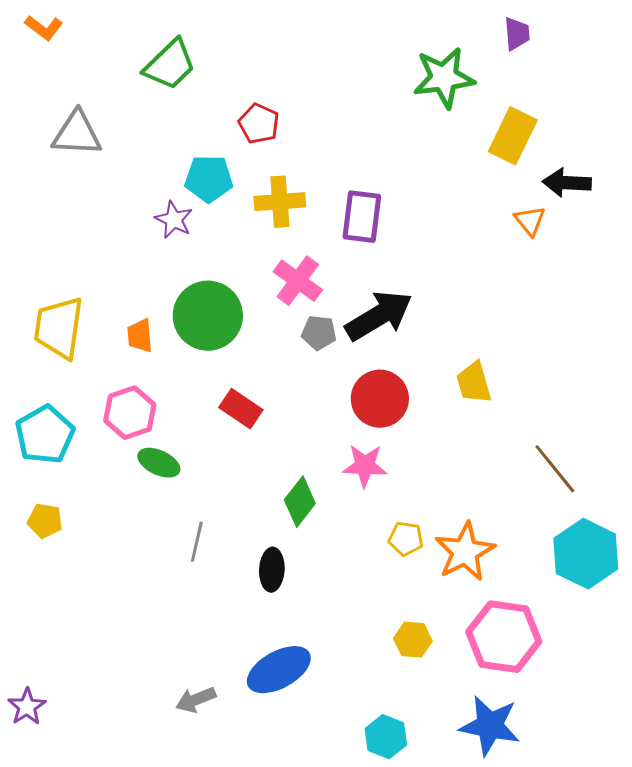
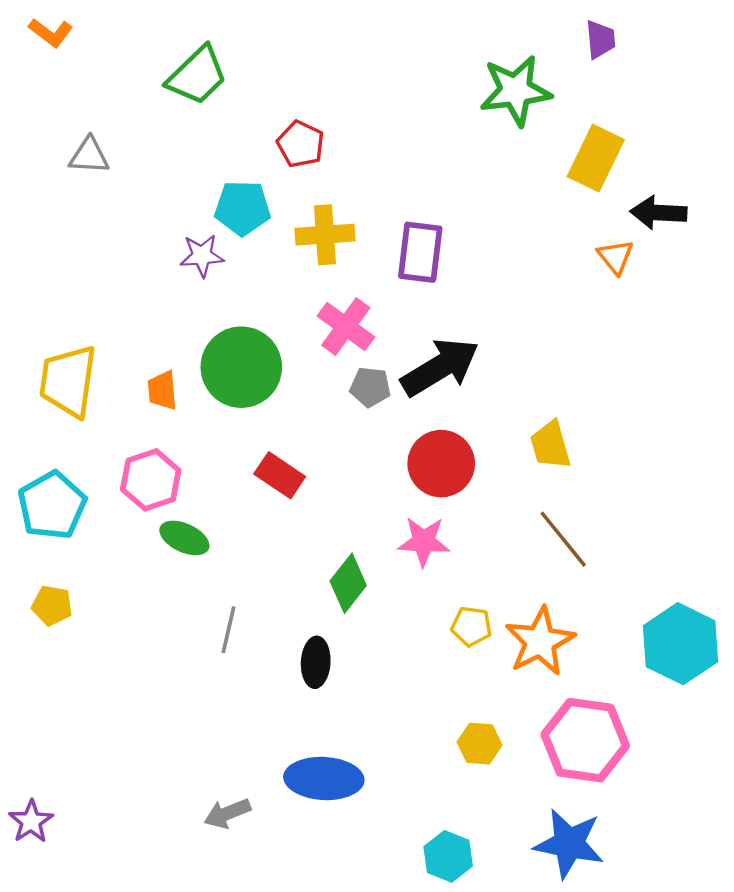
gray triangle: (77, 134) -> (89, 156), size x0.7
purple star: (174, 220) -> (202, 256), turned -30
brown line: (555, 469) -> (563, 539), moved
blue ellipse: (279, 670) -> (324, 778), turned 32

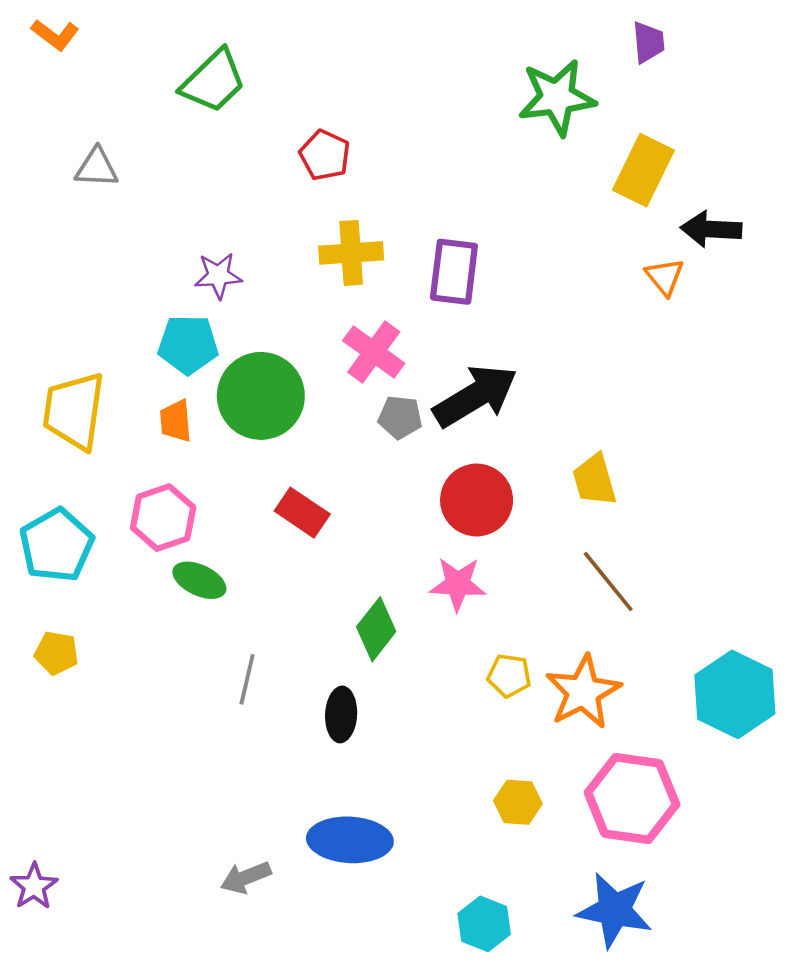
cyan pentagon: (242, 208) -> (188, 344), moved

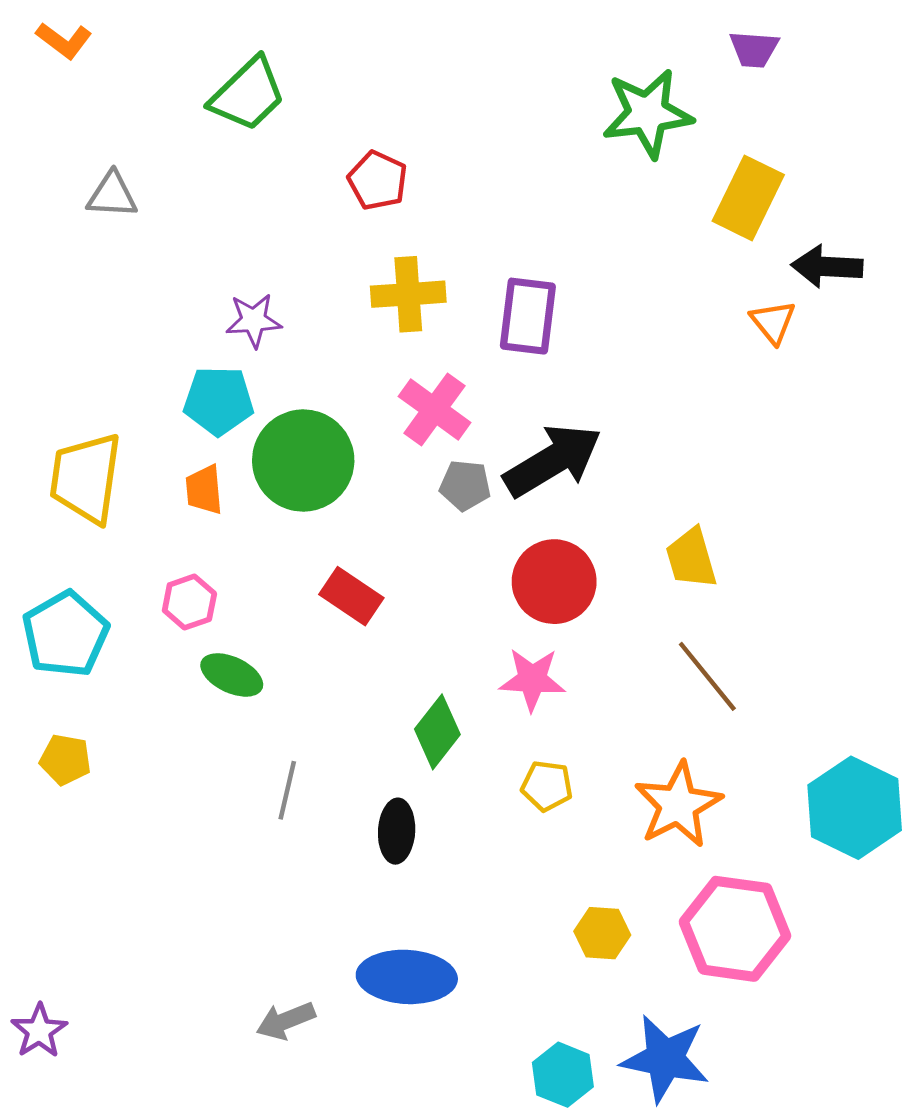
purple trapezoid: (648, 42) -> (754, 49), turned 99
pink hexagon: (163, 518) -> (189, 602), size x0.7
yellow pentagon: (509, 676) -> (547, 786), moved
blue star: (615, 910) -> (665, 1059), moved

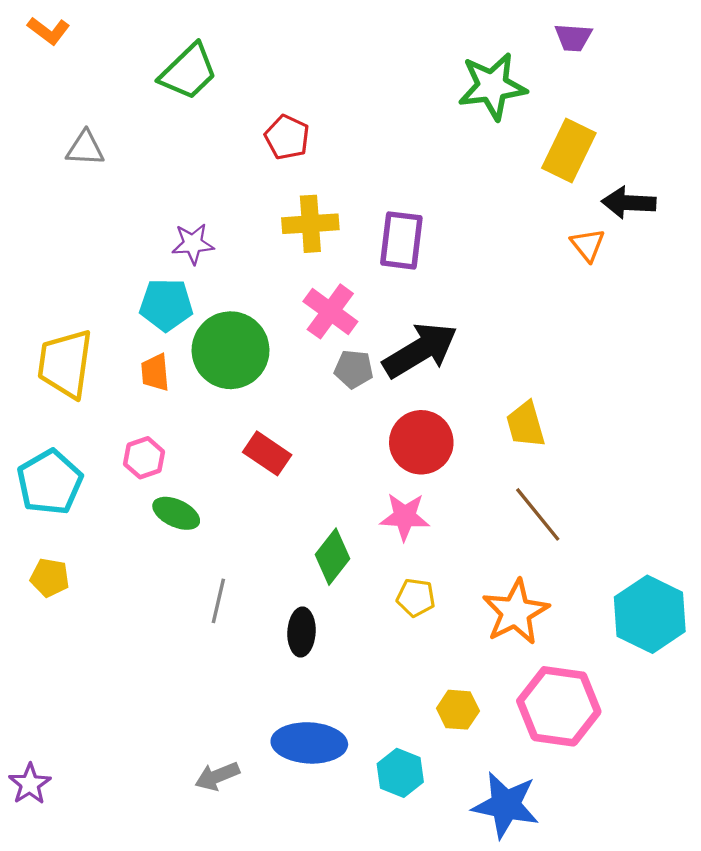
cyan hexagon: (563, 1075) -> (400, 773), moved

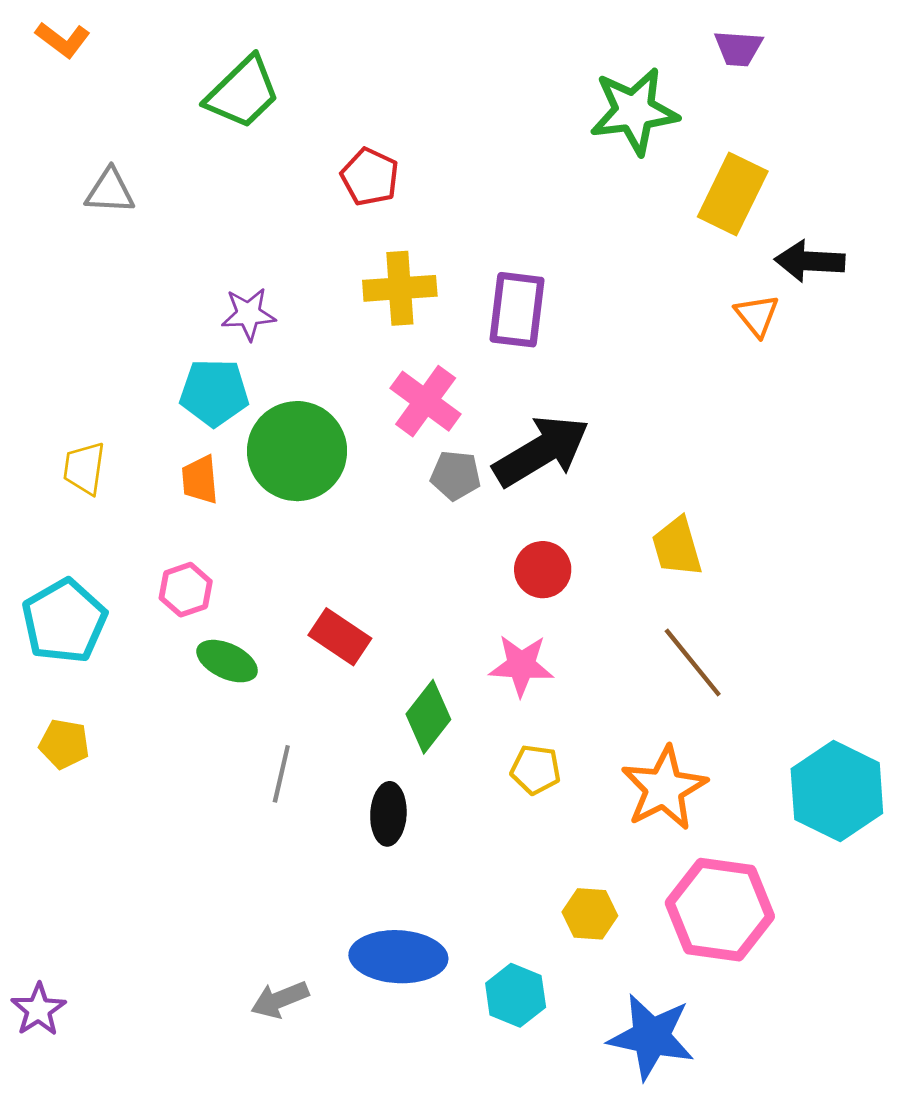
yellow trapezoid: (65, 364) -> (84, 468), size x0.6
red circle: (421, 442) -> (543, 570), size x0.7
red rectangle: (267, 453) -> (340, 637), moved

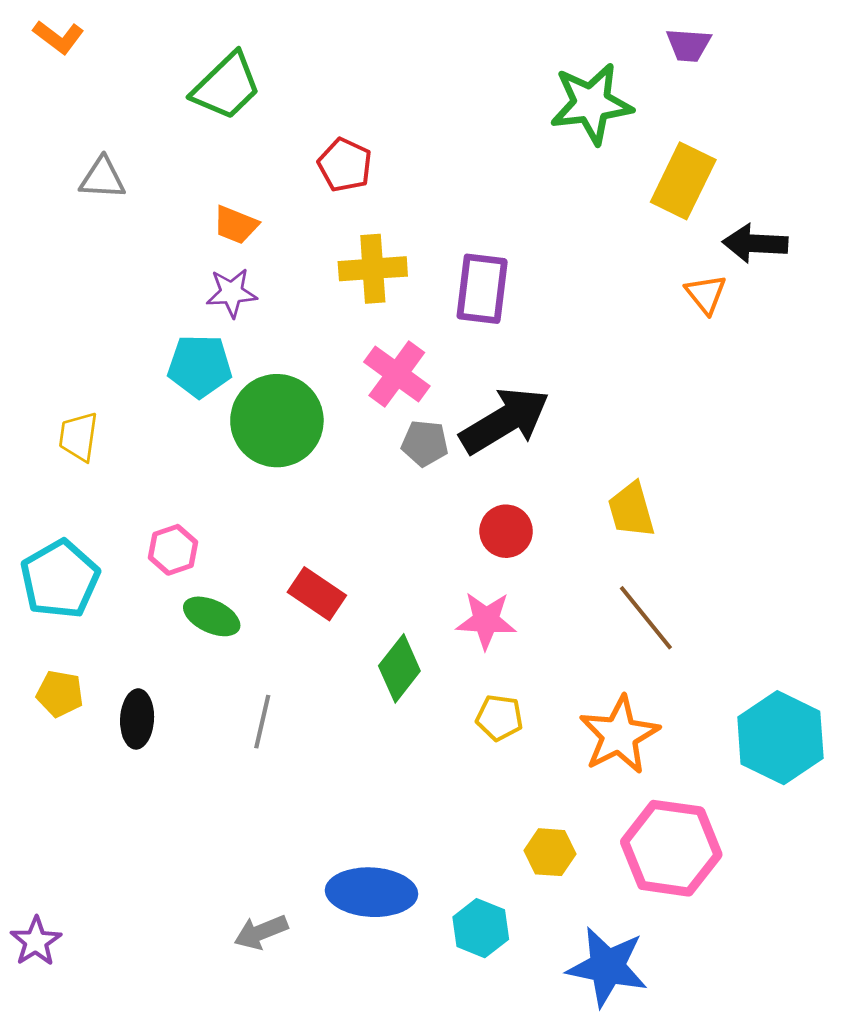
orange trapezoid: (200, 480) -> (236, 225), moved, turned -63
black ellipse: (388, 814) -> (137, 719), moved

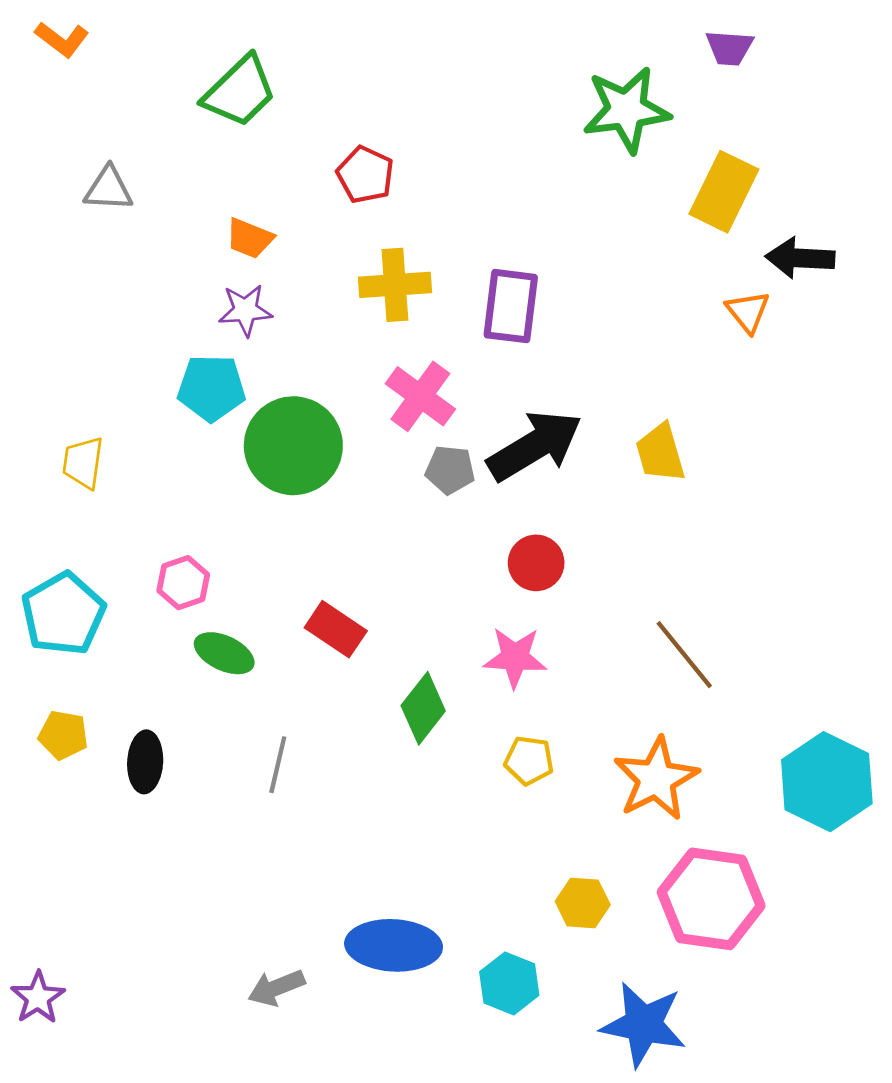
yellow trapezoid: (631, 510) -> (660, 453), moved

